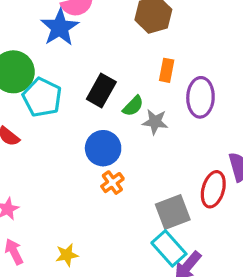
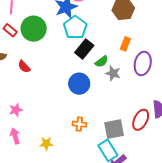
cyan pentagon: (42, 97) -> (75, 27), moved
orange cross: (112, 183) -> (79, 124), moved, turned 32

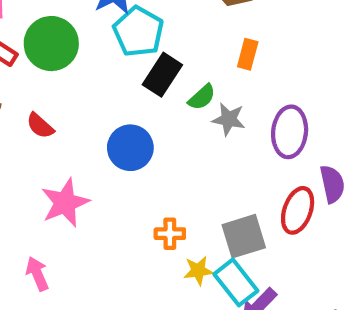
purple ellipse: (143, 63) -> (290, 132), moved
blue circle: (79, 84) -> (130, 148), moved
pink star: (16, 110) -> (65, 203), moved, size x1.6
yellow star: (46, 144) -> (198, 271), moved

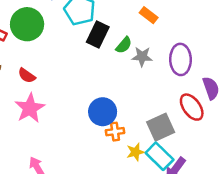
orange rectangle: (248, 54) -> (149, 15), turned -60
blue circle: (130, 148) -> (103, 112), moved
pink star: (65, 203) -> (30, 108), moved
red ellipse: (298, 210) -> (192, 107), turned -48

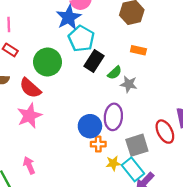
orange rectangle: (149, 15) -> (138, 50), turned -32
green circle: (27, 24) -> (48, 62), moved
purple ellipse: (180, 59) -> (113, 117), moved
red semicircle: (27, 76) -> (30, 88), size x1.5

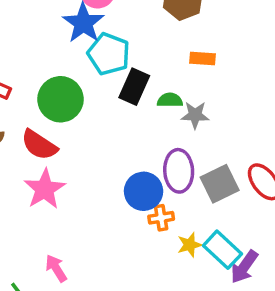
green semicircle: (115, 73) -> (170, 100), turned -128
gray square: (137, 145) -> (220, 184), moved

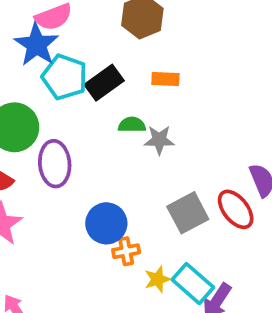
black rectangle: (134, 87) -> (104, 83), moved, turned 32
purple ellipse: (179, 171) -> (55, 164), moved

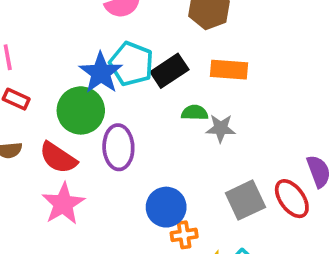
blue star: (36, 45) -> (101, 73), moved
orange rectangle: (165, 79) -> (229, 70), size x1.4

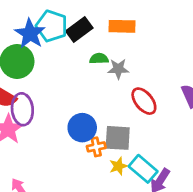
purple ellipse: (118, 147) -> (22, 109), moved
red ellipse: (292, 199) -> (144, 101), moved
gray square: (245, 200) -> (118, 138), moved, turned 32

